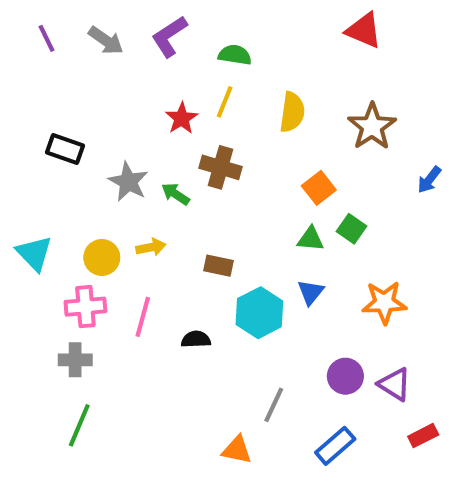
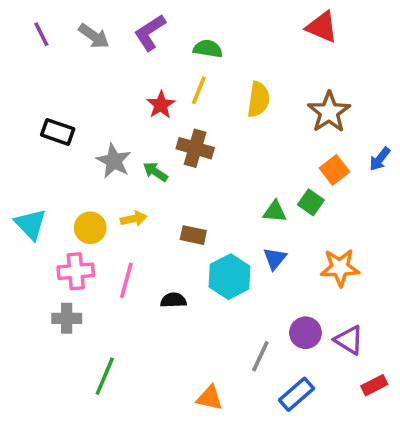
orange square: (319, 188) -> (334, 170), moved
gray line: (274, 405) -> (260, 356), moved
green line: (79, 425) -> (105, 376), moved

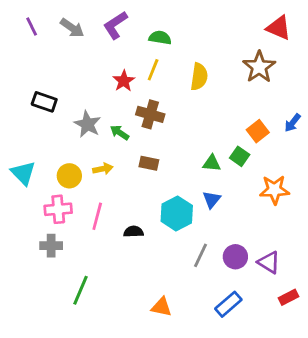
red triangle: (322, 27) -> (279, 28), moved
brown star: (329, 112) -> (259, 67), moved
brown rectangle: (193, 235) -> (149, 163), moved
orange star: (340, 268) -> (274, 190), moved
gray line: (260, 356) -> (201, 255), moved

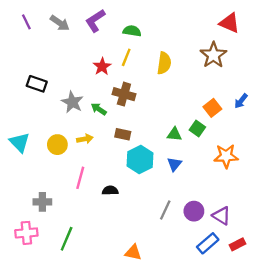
pink cross: (58, 209) -> (26, 233), moved
cyan hexagon: (177, 213) -> (140, 160), moved
blue rectangle: (228, 304) -> (208, 243), moved

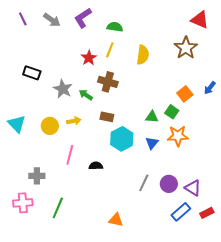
orange star: (226, 156) -> (178, 136), moved

